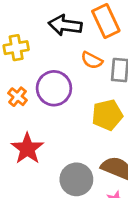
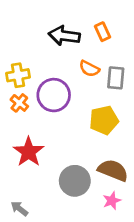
orange rectangle: (106, 21) -> (103, 32), size x0.6
yellow cross: (16, 48) -> (18, 75), moved

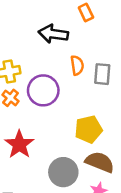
orange rectangle: (103, 32) -> (86, 12), moved
orange semicircle: (89, 69) -> (77, 65), turned -126
yellow pentagon: (104, 120) -> (88, 129), moved

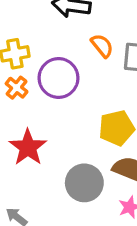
orange semicircle: (77, 65) -> (102, 46), turned -30

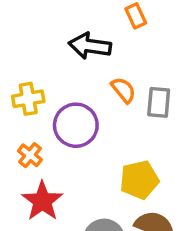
orange cross: (17, 88) -> (30, 155), moved

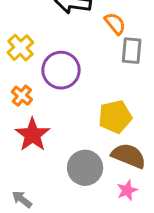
orange semicircle: (123, 90) -> (115, 24), moved
yellow cross: (28, 99) -> (20, 48), turned -32

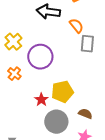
yellow pentagon: (115, 117) -> (62, 92), moved
red star: (32, 135) -> (41, 100), moved, size x0.6
brown semicircle: (129, 156) -> (85, 114), size x0.6

